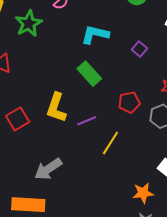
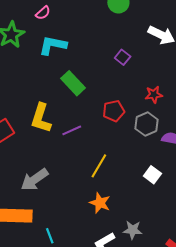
cyan L-shape: (95, 34) -> (53, 45), moved
yellow line: (110, 143) -> (99, 166), moved
orange star: (143, 193) -> (100, 203), moved, turned 30

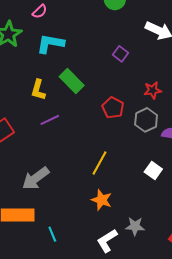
red pentagon: (114, 111) -> (113, 108), turned -30
yellow L-shape: (41, 118) -> (38, 90), moved, size x0.7
purple line: (72, 130) -> (50, 120), moved

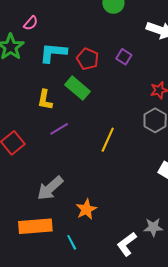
pink semicircle: (40, 11) -> (31, 23), moved
red pentagon: (113, 108) -> (88, 59), moved
yellow line: (100, 163) -> (108, 140), moved
orange star: (102, 200) -> (86, 209), moved, turned 30

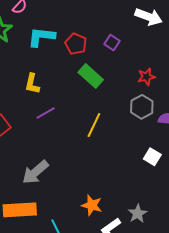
green rectangle: (77, 88) -> (91, 76), moved
orange star: (86, 209) -> (92, 205), moved, turned -30
gray star: (153, 227) -> (138, 214), turned -30

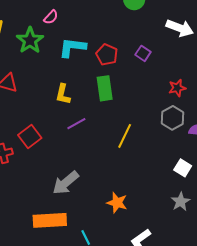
green rectangle: (91, 76) -> (105, 88), moved, turned 40
orange star: (92, 205) -> (117, 203), moved
gray star: (138, 214) -> (181, 202), moved

